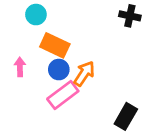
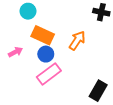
pink arrow: (20, 67) -> (15, 52), turned 64
orange arrow: (84, 74) -> (77, 40), moved

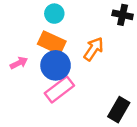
cyan circle: (28, 11) -> (54, 14), moved
blue circle: (46, 54) -> (56, 65), size x1.5

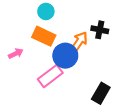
black cross: (123, 15) -> (100, 30), moved
blue circle: (56, 65) -> (65, 56), moved

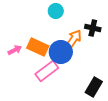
cyan circle: (46, 11) -> (56, 11), moved
orange rectangle: (44, 36) -> (38, 47), moved

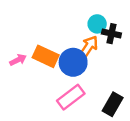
cyan circle: (56, 11) -> (97, 24), moved
pink rectangle: (47, 71) -> (71, 97), moved

